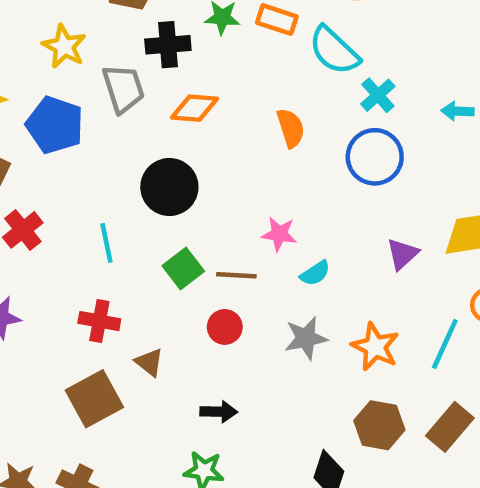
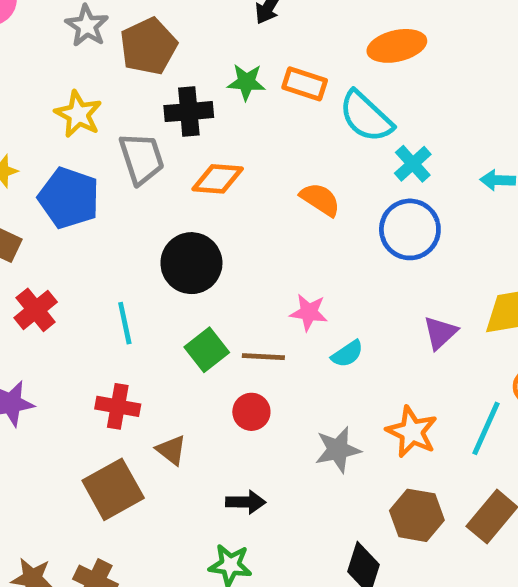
orange semicircle: (291, 128) -> (320, 199), turned -39
gray star: (306, 338) -> (338, 450), moved

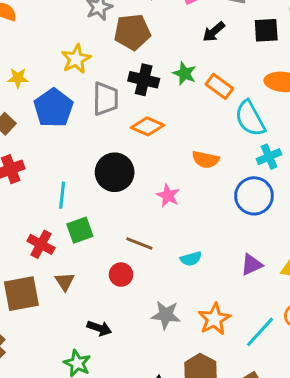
orange semicircle: (320, 199) -> (206, 160), turned 140
pink star: (309, 312) -> (168, 195), moved
green square: (207, 350) -> (80, 230), moved

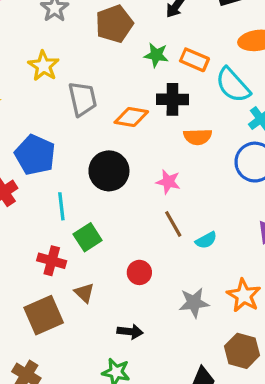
brown pentagon: (132, 32) -> (114, 24), moved
black cross: (144, 80) -> (172, 99), moved
blue pentagon: (53, 108) -> (35, 155), moved
brown line: (139, 243) -> (173, 224), moved, turned 52

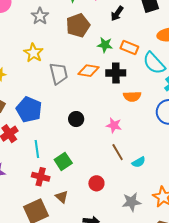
orange diamond: (131, 117) -> (88, 71), moved
black circle: (109, 171) -> (76, 119), size x0.6
cyan line: (61, 206) -> (37, 149), moved

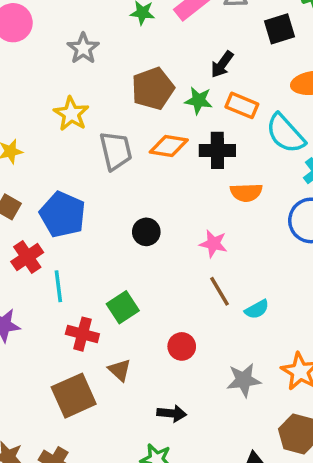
black arrow: (117, 14) -> (222, 64), moved
brown pentagon: (78, 25) -> (153, 89), moved
cyan line: (37, 149) -> (58, 286), moved

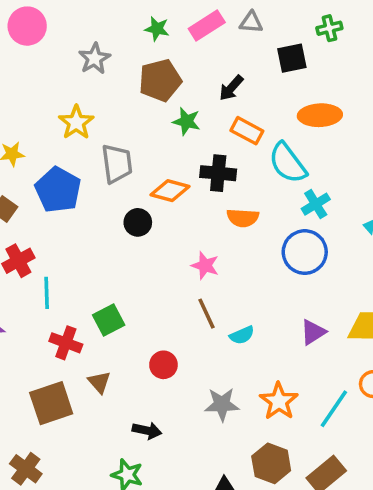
brown pentagon: (153, 89) -> (160, 80), moved
green star: (199, 100) -> (187, 121), moved
orange diamond: (169, 146) -> (170, 191), moved
blue pentagon: (63, 215) -> (58, 190), moved
black circle: (146, 232) -> (138, 222), moved

